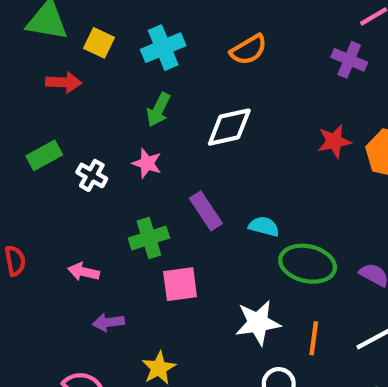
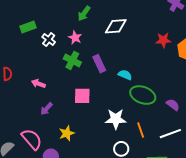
green cross: (149, 238) -> (72, 60), moved, turned 36
purple arrow: (108, 322) -> (46, 109), turned -48
orange line: (314, 338) -> (141, 130), turned -35

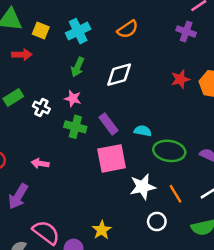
pink square: (82, 96) -> (112, 158), moved, size x1.4
purple arrow: (46, 109) -> (18, 196), moved, size x1.5
yellow star: (67, 133) -> (102, 230), moved

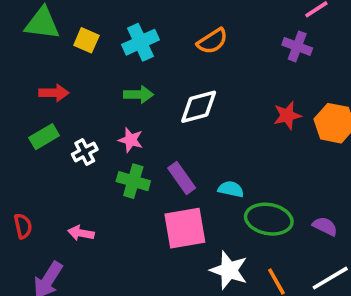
red arrow: (22, 55) -> (54, 93), moved
green arrow: (78, 67) -> (138, 94), turned -114
white cross: (41, 107) -> (85, 152), turned 35
white star: (143, 187) -> (229, 270), turned 30

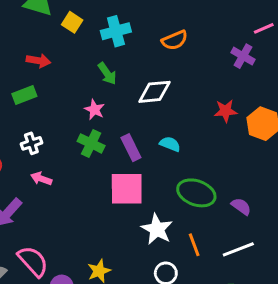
green arrow: (138, 94) -> (107, 74), turned 45
white cross: (85, 152) -> (31, 143), moved
cyan semicircle: (231, 189) -> (170, 144), moved

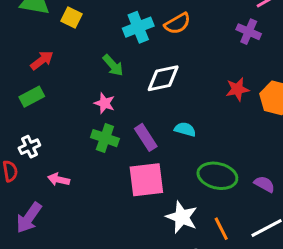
cyan cross: (116, 31) -> (138, 27), moved
red arrow: (38, 61) -> (42, 60), turned -40
white cross: (31, 143) -> (29, 147), moved

